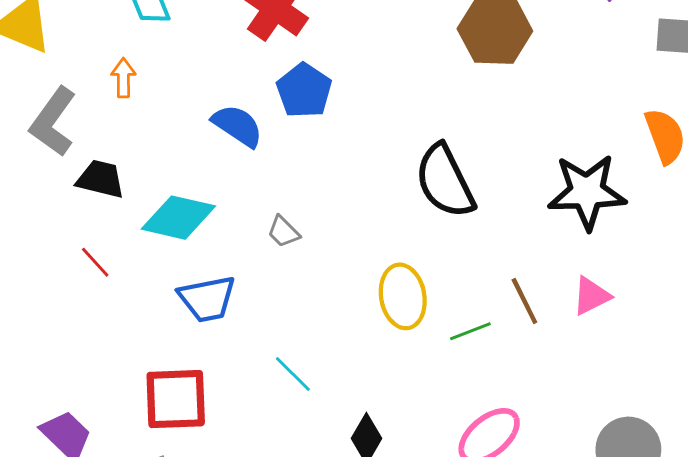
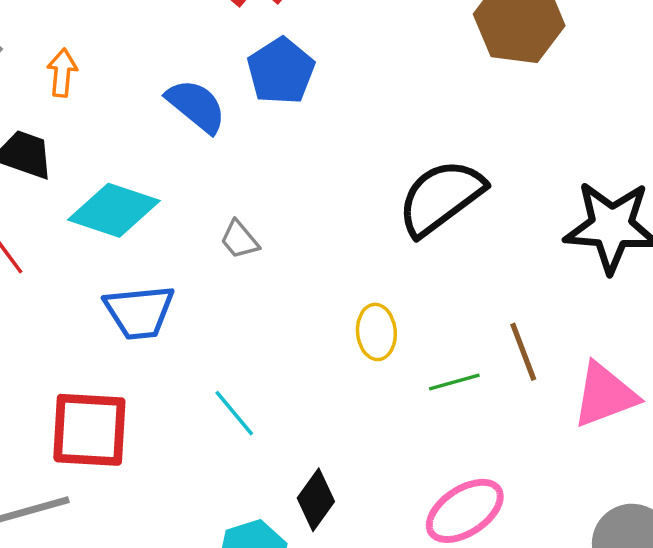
orange arrow: (123, 78) -> (62, 73), moved
black semicircle: (445, 181) -> (441, 197), turned 74
yellow ellipse: (403, 296) -> (376, 332), size x0.7
pink triangle: (591, 296) -> (605, 395), moved, size x1.4

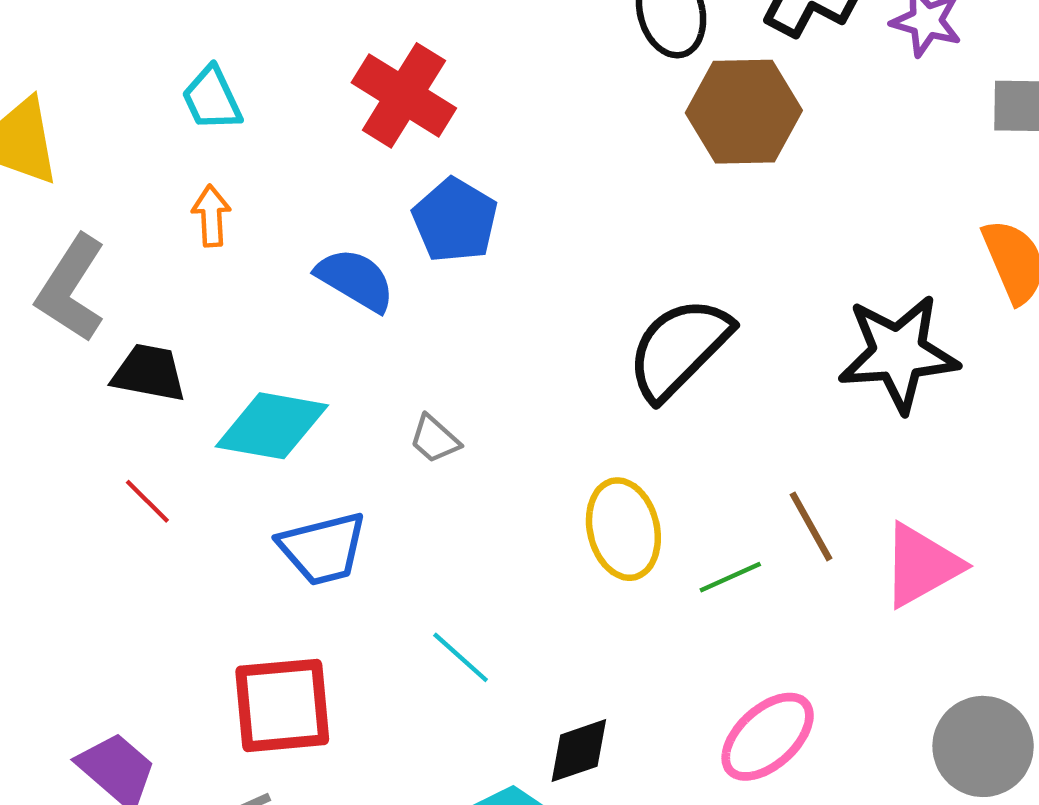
orange arrow: (62, 73) -> (211, 216), moved
yellow ellipse: (376, 332) -> (623, 529), size x1.4
black diamond: (316, 500) -> (579, 751), turned 44

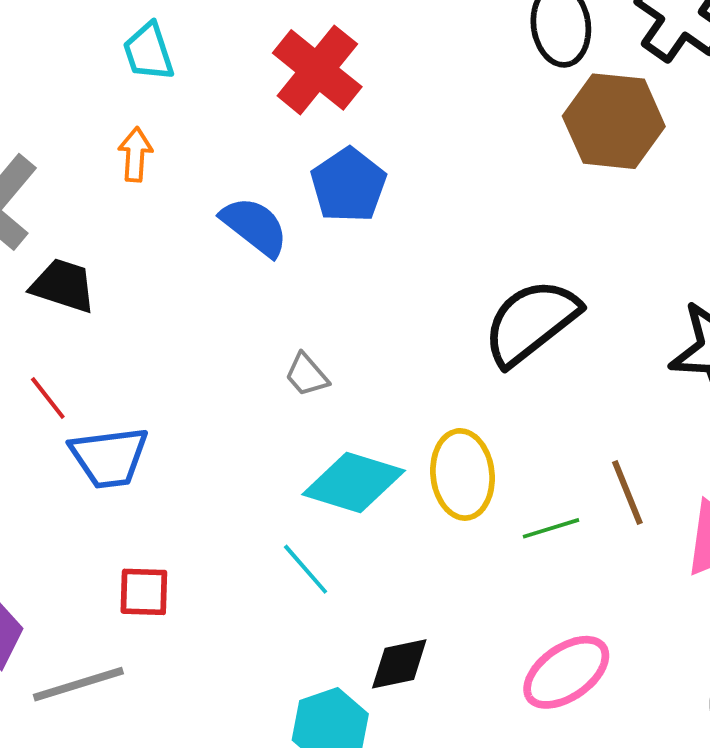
cyan diamond: (272, 426) -> (354, 482), moved
blue trapezoid: (323, 549) -> (109, 457), moved
red square: (282, 705) -> (144, 592), size x0.6

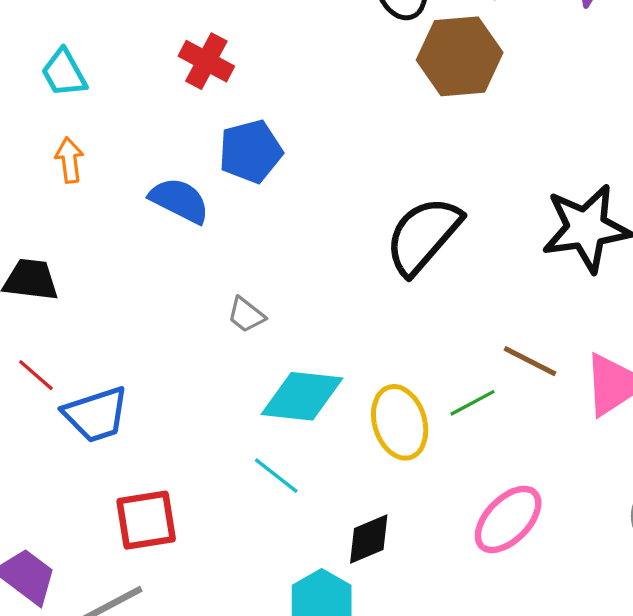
red cross: (317, 70) -> (206, 61), size x0.7
blue pentagon: (349, 185) -> (251, 151), turned 30
yellow ellipse: (462, 474) -> (400, 422), moved
brown line: (627, 493) -> (530, 361), turned -30
red square: (144, 592) -> (146, 520), size x1.4

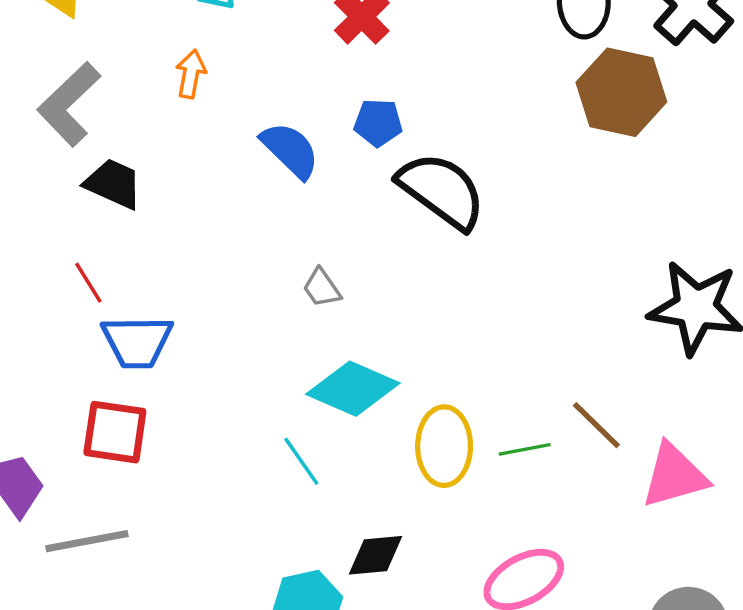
blue pentagon: (251, 151) -> (378, 123), size x0.7
black semicircle: (423, 235) -> (442, 191), moved, turned 68
red square: (146, 520) -> (115, 432), moved

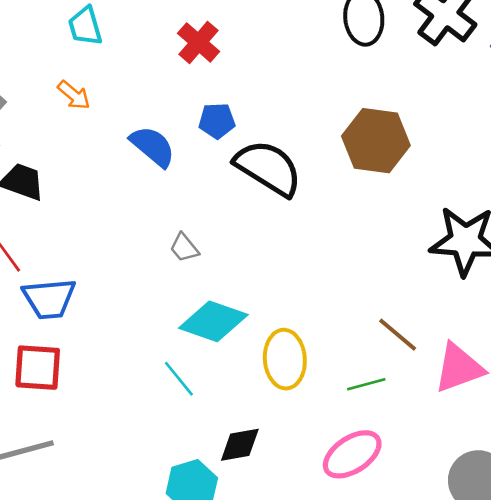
orange arrow: (191, 74) -> (74, 95), turned 124
brown hexagon: (621, 92) -> (376, 141), moved
green line: (525, 449) -> (366, 384), moved

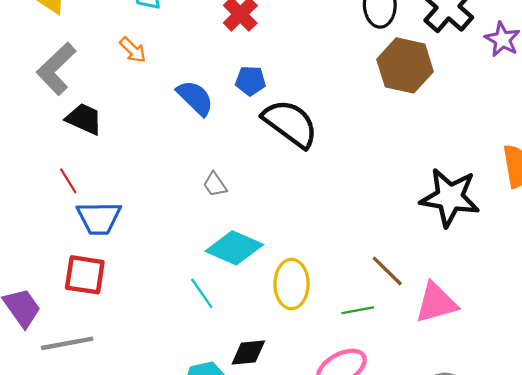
brown hexagon: (376, 141) -> (405, 65), moved

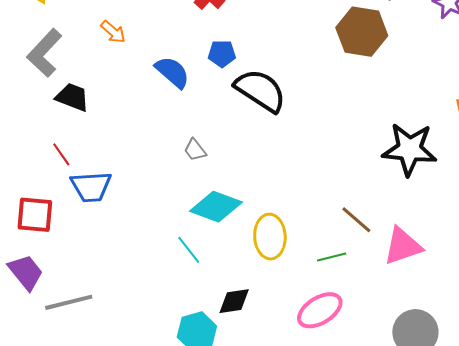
red square: (85, 275) -> (35, 215), moved

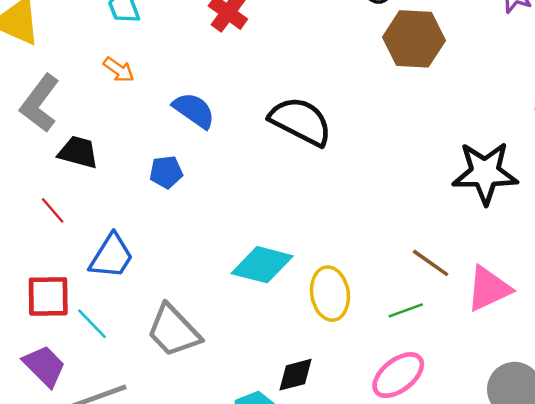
blue pentagon: (222, 54) -> (166, 172), moved
gray trapezoid: (195, 150) -> (173, 331), moved, size x2.0
red line: (61, 154) -> (53, 210), moved
blue trapezoid: (91, 187) -> (111, 256), turned -48
cyan line: (189, 250) -> (92, 324), moved

